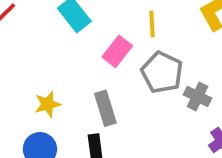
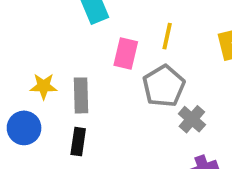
pink rectangle: (117, 51) -> (126, 53), turned -40
gray rectangle: (105, 108) -> (81, 95), moved

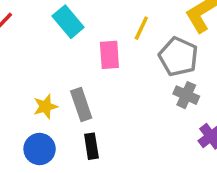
yellow line: (167, 36) -> (141, 28), turned 30
gray pentagon: (164, 86) -> (178, 57), moved

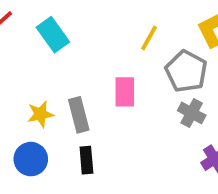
cyan rectangle: (68, 22) -> (53, 35), moved
pink rectangle: (109, 55) -> (125, 92), moved

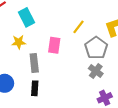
pink rectangle: (125, 92) -> (54, 45), moved
yellow star: (40, 114) -> (19, 42), moved

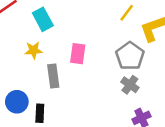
yellow line: (78, 27) -> (127, 13), moved
black rectangle: (35, 88) -> (40, 113), moved

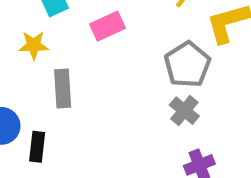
pink rectangle: (78, 54) -> (107, 26), moved, turned 54

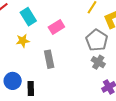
gray rectangle: (63, 88) -> (49, 59), moved

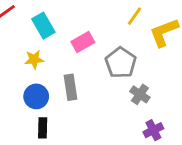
gray pentagon: (97, 40) -> (121, 63), moved
blue circle: (13, 81) -> (36, 96), moved

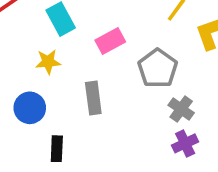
blue circle: (36, 96) -> (30, 108), moved
purple cross: (153, 130) -> (185, 143), moved

